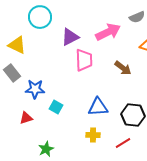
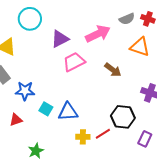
pink trapezoid: (84, 60) -> (74, 62), turned -115
blue triangle: (98, 107) -> (68, 112), moved
red line: (123, 143) -> (103, 134), moved

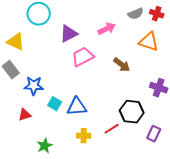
pink arrow: (98, 34) -> (107, 29), size x0.7
yellow cross: (83, 137) -> (84, 136), moved

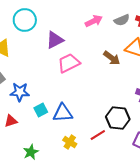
pink arrow: (107, 29) -> (94, 21), moved
brown arrow: (122, 65) -> (112, 58), moved
cyan square: (55, 104) -> (41, 110), turned 32
yellow cross: (84, 136) -> (70, 142), turned 32

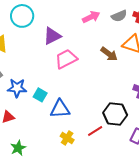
cyan square: (41, 110) -> (40, 95), moved, turned -32
green star: (31, 152) -> (18, 148), moved

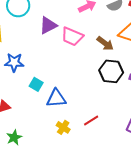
pink trapezoid: (66, 59) -> (72, 36), moved, turned -130
blue star: (17, 88) -> (14, 62), moved
black hexagon: (115, 114) -> (111, 71), moved

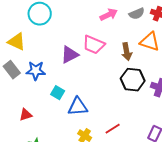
purple triangle: (48, 25) -> (70, 55), moved
brown arrow: (105, 43) -> (127, 52), turned 42

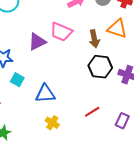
cyan square: (58, 93) -> (17, 80), moved
red line: (113, 129) -> (92, 112), moved

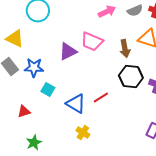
blue triangle: (45, 94) -> (76, 104), turned 35
red line: (92, 112) -> (101, 98), moved

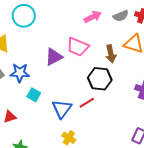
black hexagon: (131, 77) -> (100, 79), moved
blue triangle: (76, 104) -> (62, 109), turned 35

